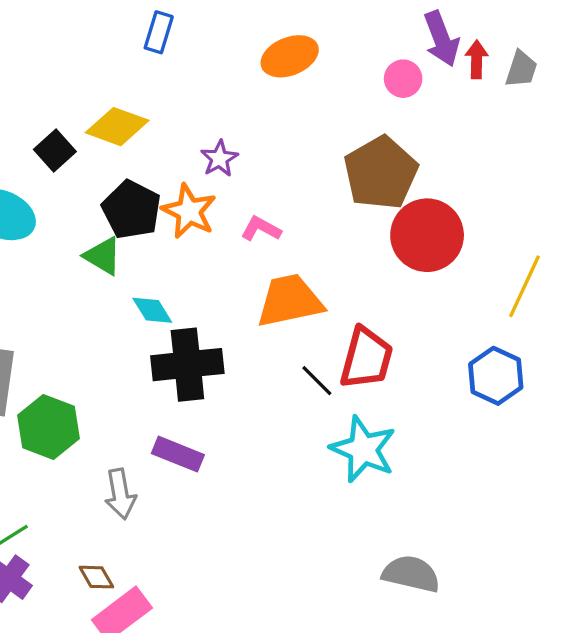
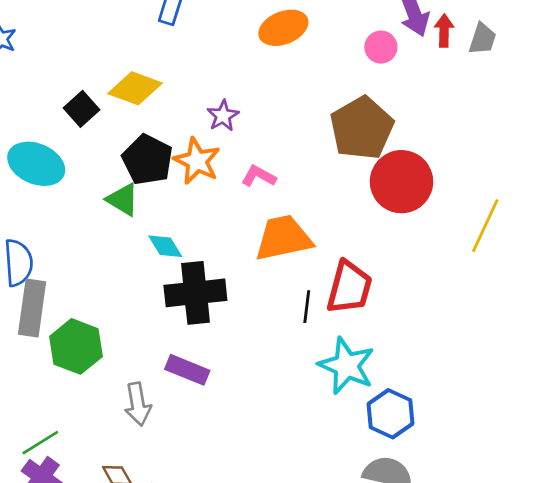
blue hexagon: (496, 376) -> (391, 414), moved
black line: (317, 381) -> (307, 307), turned 52

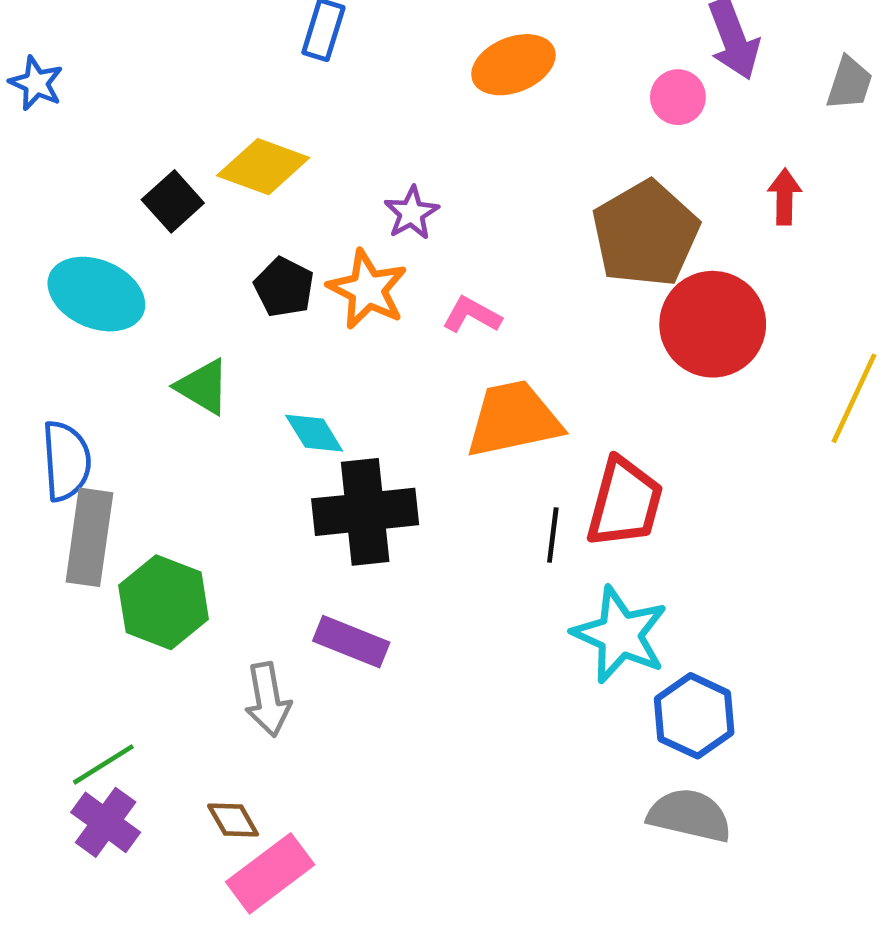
red arrow: (444, 31) -> (785, 197), moved
black pentagon: (147, 160) -> (284, 287), size x0.7
green triangle: (123, 200) -> (203, 387), moved

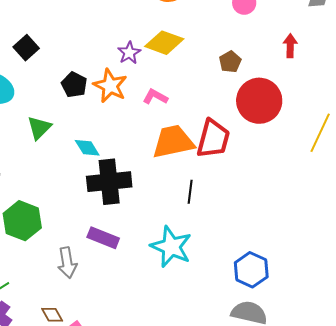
yellow diamond: (263, 167) -> (164, 43), moved
brown pentagon: (646, 234) -> (230, 62), size x0.5
green triangle: (203, 387) -> (39, 128), turned 44
red trapezoid: (625, 503) -> (213, 139), moved
cyan star: (620, 635) -> (171, 247), moved

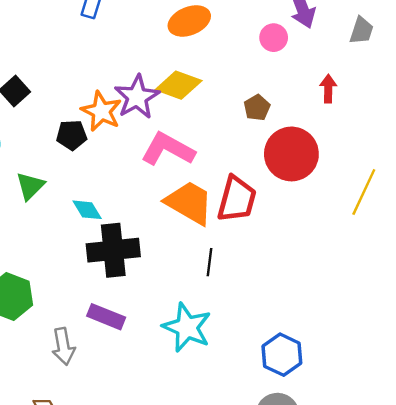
purple star: (129, 53) -> (137, 97), size x1.6
black pentagon: (74, 85) -> (72, 135), turned -30
orange star: (110, 86) -> (101, 111), moved
pink L-shape: (155, 97) -> (168, 149), size x1.8
orange trapezoid: (173, 142) -> (189, 203), turned 42

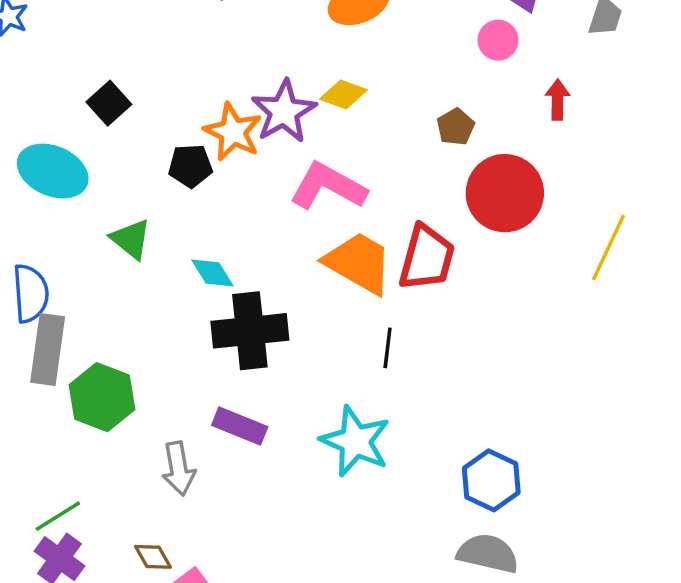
pink circle: (274, 38) -> (498, 40), moved
yellow diamond: (179, 85) -> (343, 95), size x0.7
green triangle: (30, 186) -> (131, 239), turned -36

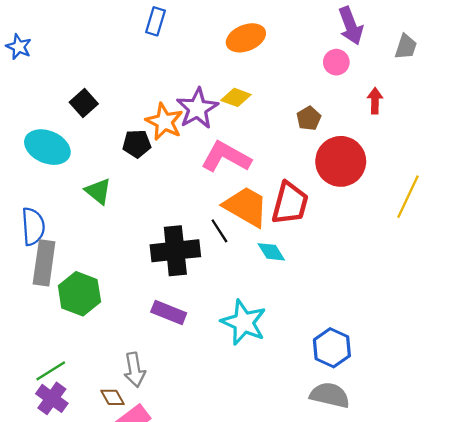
cyan diamond: (212, 273) -> (271, 252), moved
black line: (388, 348) -> (219, 231), moved, turned -40
gray arrow: (178, 468) -> (135, 370), moved

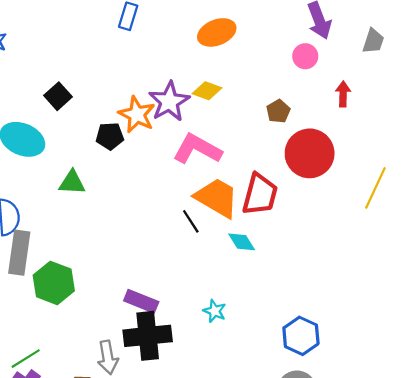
green triangle: (98, 191) -> (72, 183), turned -36
black cross: (175, 251) -> (148, 336), moved
cyan star: (244, 322) -> (215, 311), size x0.5

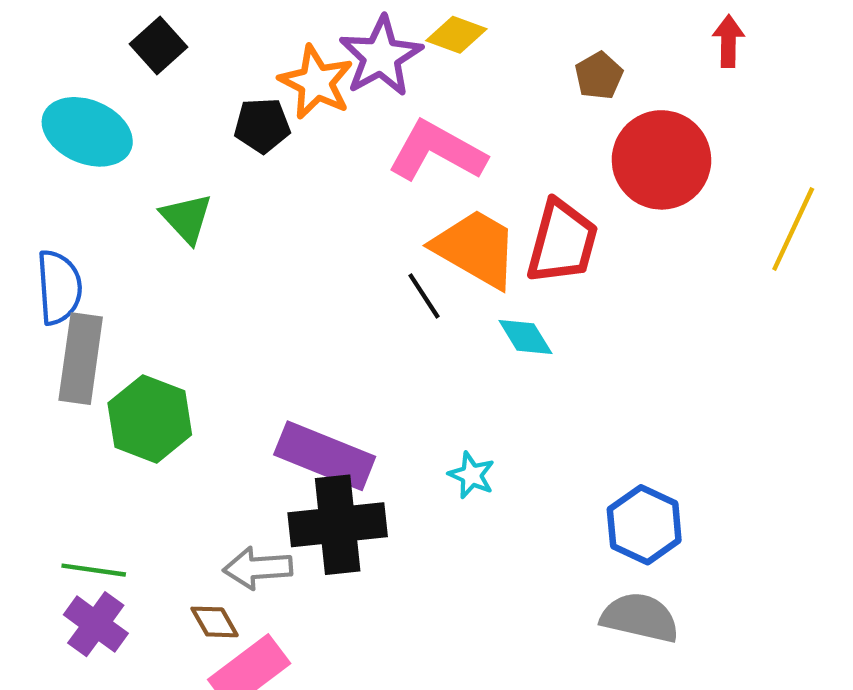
green triangle: (72, 183) -> (187, 218), turned 44
purple rectangle: (141, 301) -> (325, 456), size x1.4
gray arrow: (108, 357) -> (258, 568), turned 96
green line: (26, 359) -> (94, 570), turned 40

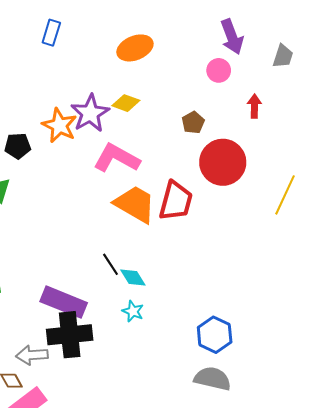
black pentagon: (262, 125) -> (18, 146), moved
black line: (424, 296) -> (110, 264), moved
cyan diamond: (525, 337) -> (133, 278), moved

